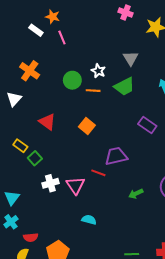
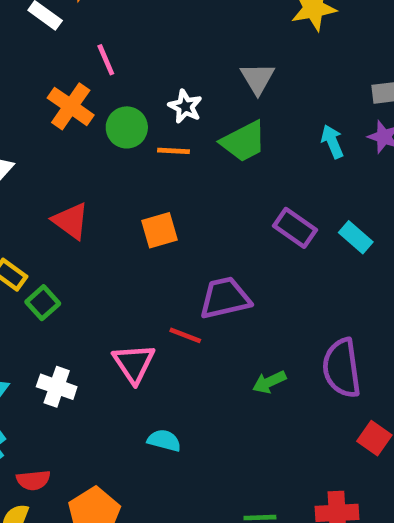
pink line: (62, 37) -> (106, 60), moved
orange cross: (30, 71) -> (71, 106), moved
orange square: (87, 126) -> (159, 230), turned 35
white cross: (50, 183) -> (57, 387), moved, turned 35

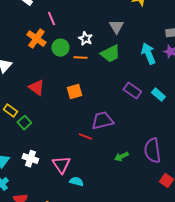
cyan arrow: (332, 141) -> (148, 54), size x1.5
pink triangle: (134, 363) -> (61, 165), moved

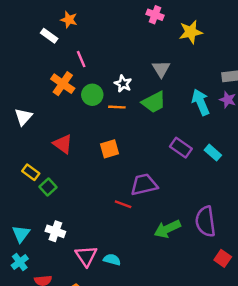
green arrow: (121, 157) -> (167, 229), size x1.5
pink triangle: (61, 165) -> (86, 256), moved

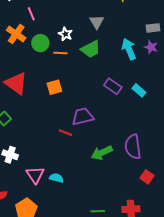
red triangle: (63, 144) -> (16, 83), size x1.4

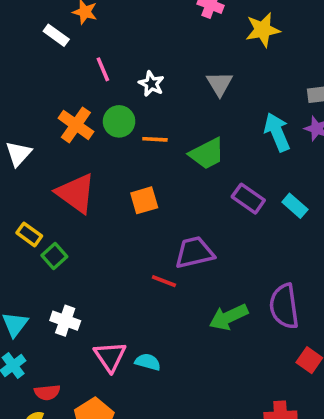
orange cross: (16, 34) -> (76, 125), moved
white star: (65, 34) -> (151, 84), moved
green trapezoid: (91, 49) -> (207, 154), moved

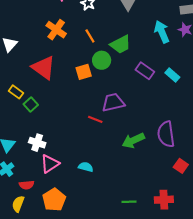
green circle: (119, 121) -> (102, 60), moved
orange cross: (76, 125) -> (56, 30), moved
orange line: (155, 139) -> (90, 36), turned 56
pink triangle: (110, 357) -> (50, 164), moved, turned 30

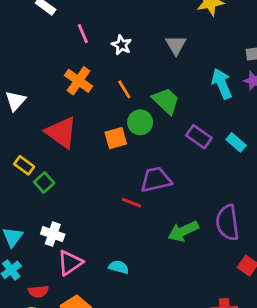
green trapezoid: (121, 44) -> (166, 101), turned -110

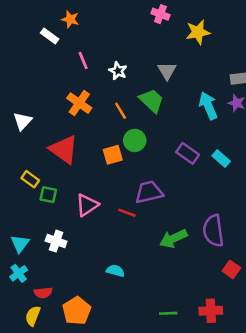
green trapezoid: (166, 101) -> (151, 100), moved
green square: (44, 183) -> (48, 195), turned -36
pink triangle: (70, 263) -> (87, 205), moved

